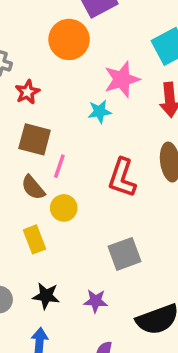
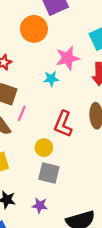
yellow circle: (64, 208) -> (44, 148), moved
gray square: (125, 254) -> (49, 173), moved, turned 30

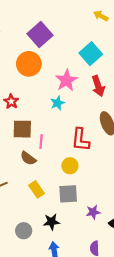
gray square: (49, 173) -> (68, 194), moved
purple star: (40, 205) -> (93, 212), moved

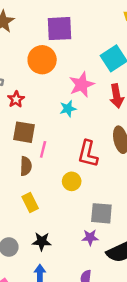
purple square: (40, 34) -> (60, 29), turned 30
brown semicircle: (28, 158) -> (26, 166), turned -133
gray square: (68, 194) -> (101, 213), moved

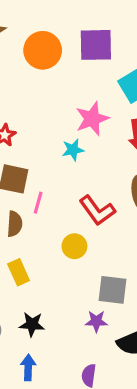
purple square: (60, 29) -> (96, 45), moved
orange circle: (42, 60) -> (43, 50), moved
red L-shape: (88, 154) -> (97, 210), turned -52

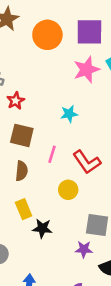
pink star: (92, 119) -> (87, 70), moved
pink line: (38, 203) -> (52, 154), moved
black star: (32, 324) -> (42, 228), moved

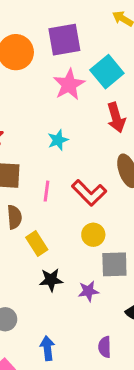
yellow circle: (68, 190) -> (93, 235), moved
yellow rectangle: (24, 209) -> (37, 243), moved
purple star: (84, 249) -> (88, 291), moved

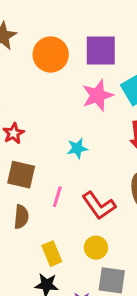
yellow rectangle: (37, 243) -> (52, 254), moved

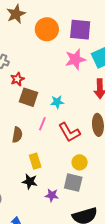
cyan star: (77, 148) -> (57, 102), moved
brown square: (21, 175) -> (29, 97), moved
yellow circle: (96, 248) -> (80, 162), moved

